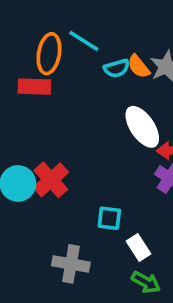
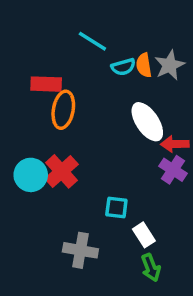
orange ellipse: (49, 54) -> (63, 110), moved
orange semicircle: (139, 66) -> (144, 65), turned 30
green arrow: (146, 282) -> (151, 267), turned 40

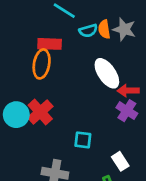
gray star: (170, 65) -> (124, 29), turned -30
red rectangle: (46, 84) -> (50, 44), moved
white rectangle: (144, 235) -> (120, 161), moved

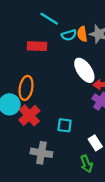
orange ellipse: (42, 64) -> (26, 88), moved
red cross: (40, 112) -> (29, 115), moved

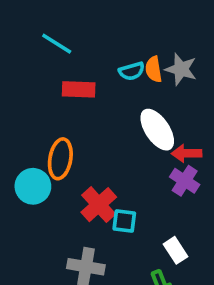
cyan line: (49, 19) -> (57, 44), moved
red cross: (29, 115) -> (99, 205), moved

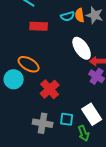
orange ellipse: (60, 159) -> (29, 64), turned -70
cyan square: (124, 221) -> (67, 119), moved
white rectangle: (176, 250) -> (92, 114), size x1.5

